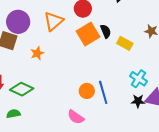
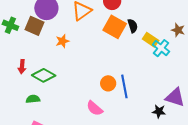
orange square: (88, 34) -> (115, 27), turned -35
cyan cross: (139, 79) -> (161, 48), moved
black star: (138, 101) -> (159, 111), moved

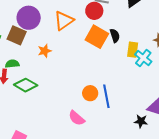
yellow rectangle: (151, 40) -> (133, 50), turned 63
green semicircle: (33, 99) -> (12, 64), moved

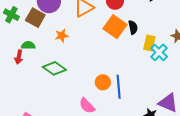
green diamond: (26, 85) -> (54, 68), moved

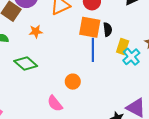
orange square: (115, 27) -> (90, 27), turned -30
blue line: (119, 87) -> (93, 50), moved

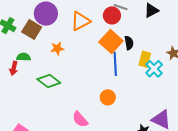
orange square: (90, 27) -> (111, 41), turned 35
orange circle: (73, 82) -> (108, 97), moved

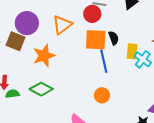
orange square: (111, 41) -> (96, 40), turned -30
orange star: (57, 48) -> (44, 56), size x1.6
green semicircle: (24, 57) -> (12, 94), moved

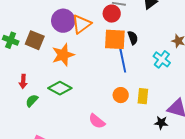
purple circle: (27, 23) -> (63, 21), moved
yellow rectangle: (132, 51) -> (143, 96), moved
green semicircle: (12, 94) -> (32, 101), moved, turned -40

